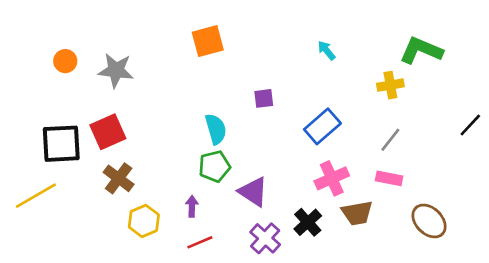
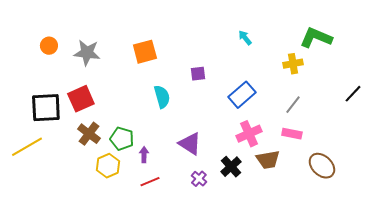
orange square: (208, 41) -> (145, 52), moved
green pentagon: (214, 166) -> (122, 139), moved, turned 30
purple cross: (265, 238) -> (199, 179), size x0.7

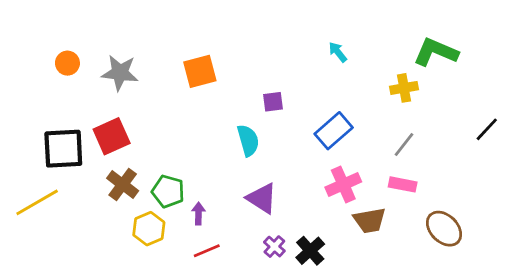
cyan semicircle: (162, 97) -> (248, 140), moved
black cross: (231, 167) -> (310, 251), moved

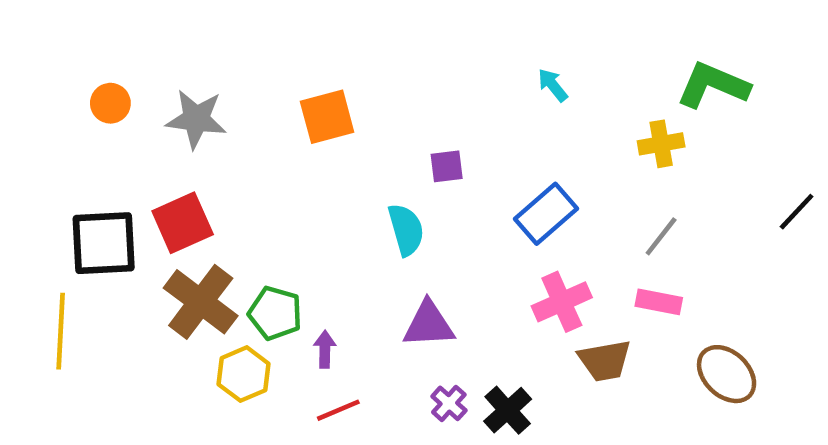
brown cross: (123, 184) -> (201, 302), size x1.4
purple triangle: (262, 198) -> (429, 324), turned -36
yellow line: (37, 202) -> (61, 331), turned -57

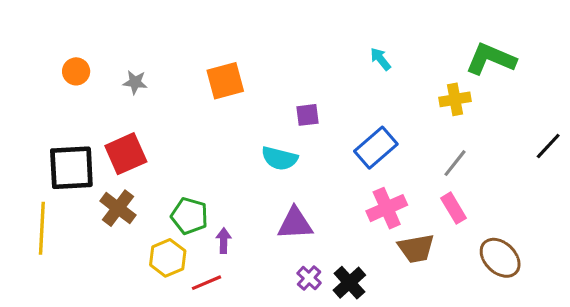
gray star: (196, 119) -> (135, 82), size x0.6
cyan semicircle: (406, 230) -> (280, 158), turned 120
brown cross: (201, 302) -> (118, 208), moved, size x0.7
pink rectangle: (659, 302) -> (453, 208), turned 48
red line: (338, 410) -> (207, 283), moved

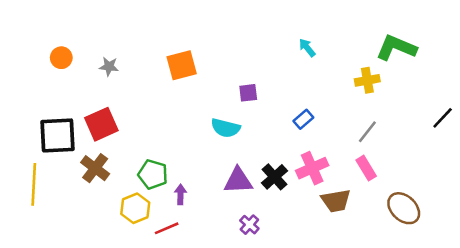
blue rectangle: (376, 148) -> (303, 119), size x0.6
black cross: (349, 283) -> (275, 177), moved

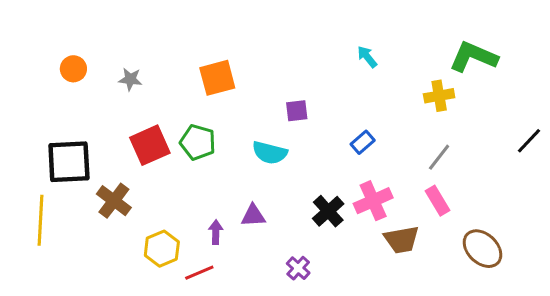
red square: (101, 124) -> (150, 145), moved
green pentagon: (153, 174) -> (198, 142), moved
purple triangle: (238, 181) -> (253, 216), moved, size x0.7

